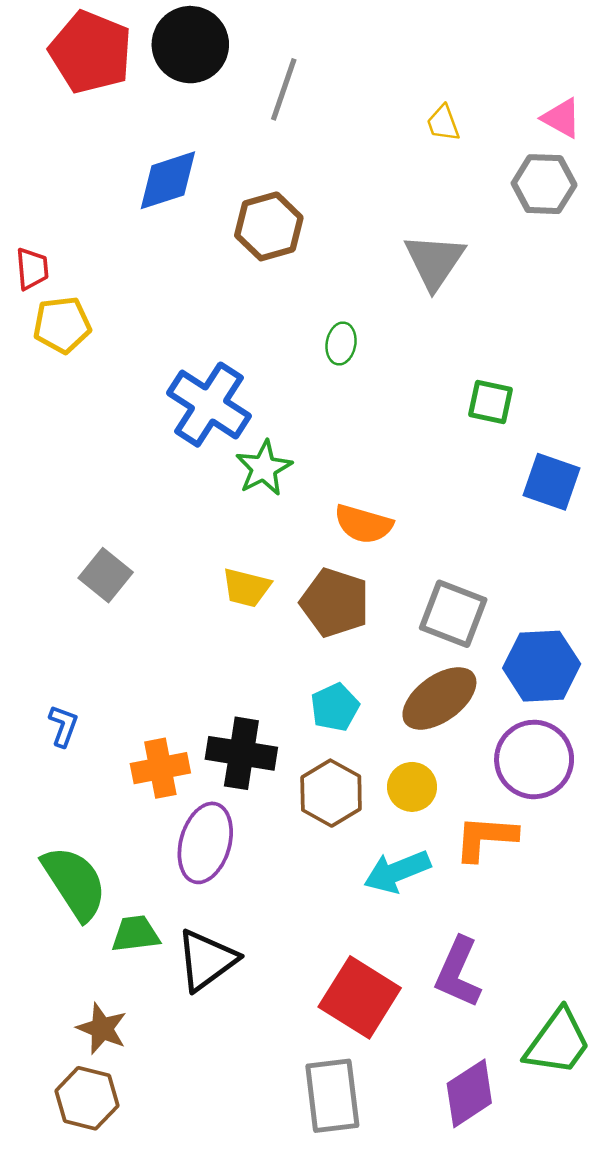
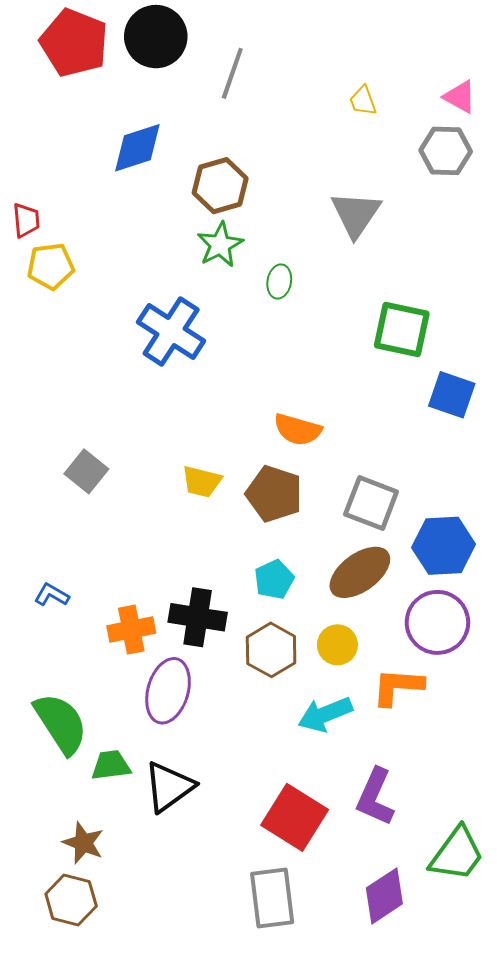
green square: (490, 402) -> (402, 329), size x1.5
green star: (264, 468) -> (220, 245), moved
blue L-shape: (63, 726) -> (52, 595), turned -80

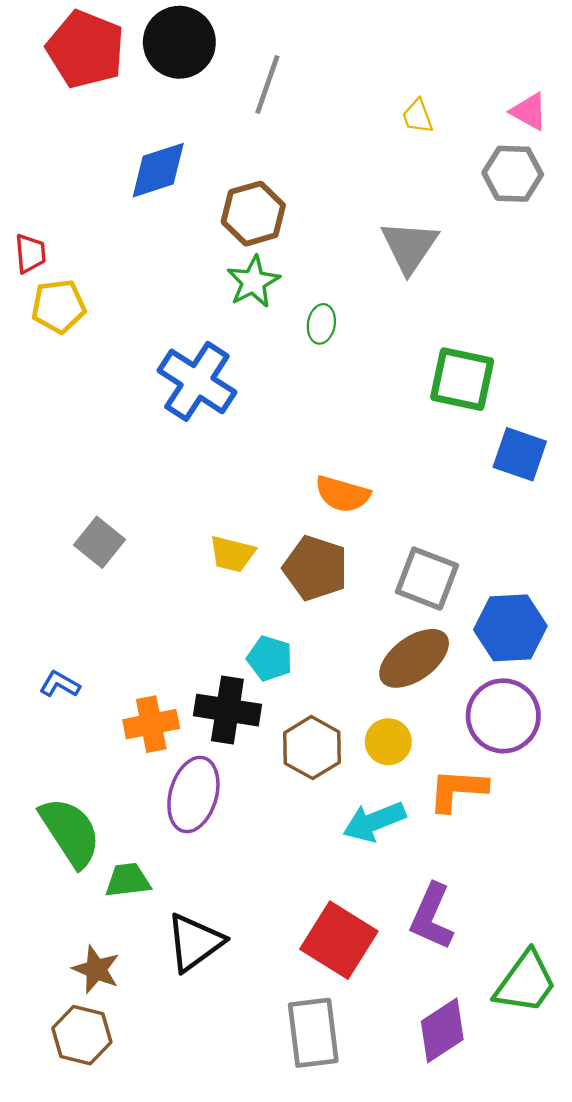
cyan pentagon: (274, 580) -> (270, 658), moved, turned -30
black triangle: (169, 787) -> (195, 942), moved

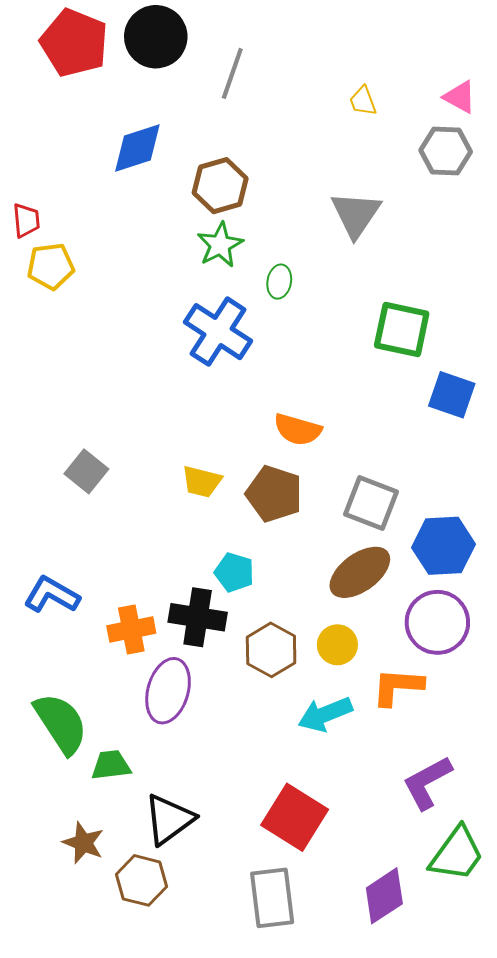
blue cross: (197, 381) -> (218, 332), moved
blue L-shape: (60, 684) -> (52, 595), size x1.6
purple L-shape: (432, 917) -> (427, 783), moved, turned 38
brown hexagon: (82, 1035) -> (142, 880), moved

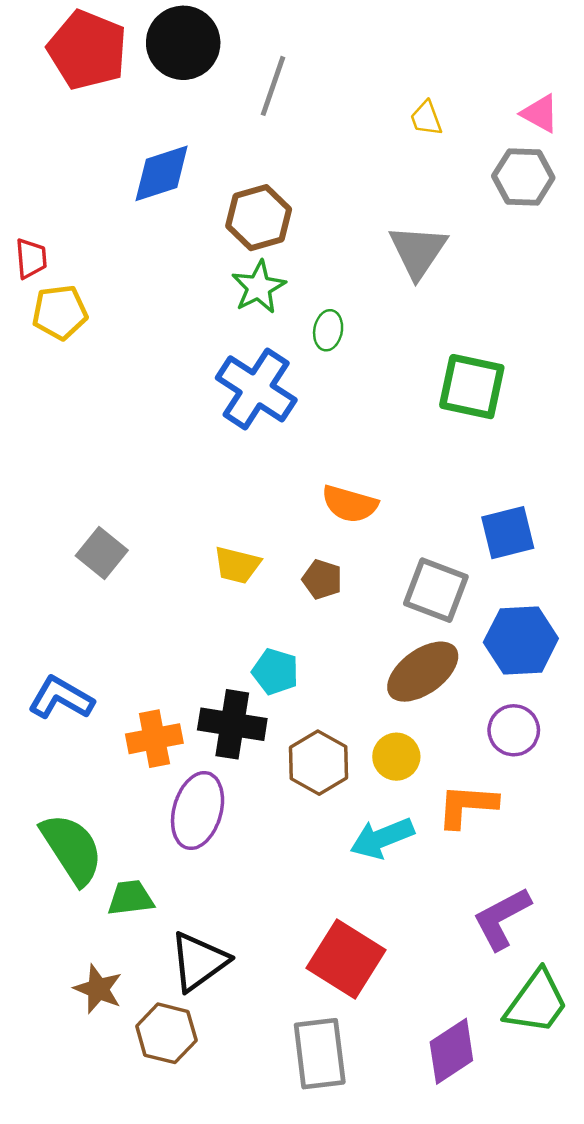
blue square: (452, 395) -> (508, 533), moved, turned -33
brown pentagon: (274, 494) -> (322, 579), size x0.6
purple circle: (437, 622) -> (514, 730), size x0.7

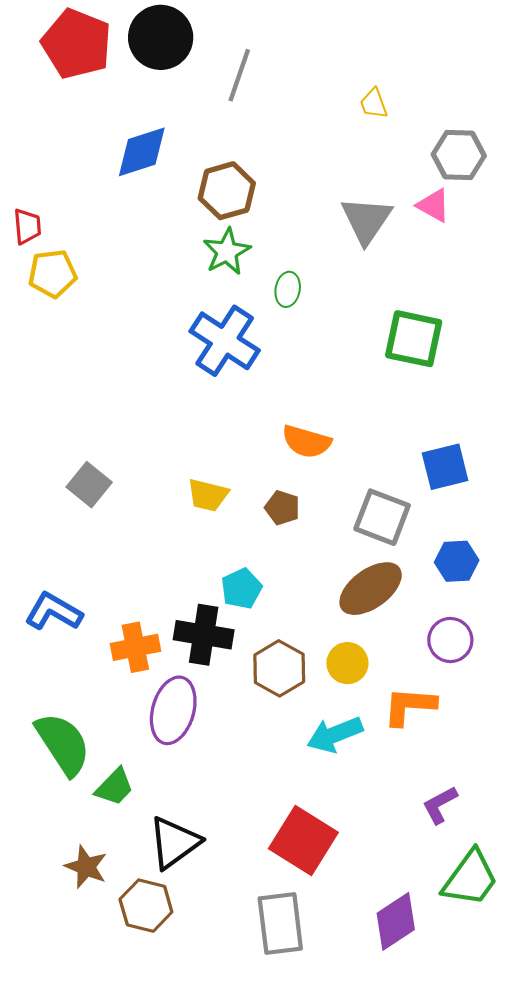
pink triangle: (540, 113) -> (434, 205), moved
blue hexagon: (521, 640) -> (457, 561), size x0.7
cyan pentagon: (275, 672) -> (241, 589), turned 30
green trapezoid: (130, 898) -> (114, 787), turned 141
purple L-shape: (502, 918) -> (440, 805), size x0.7

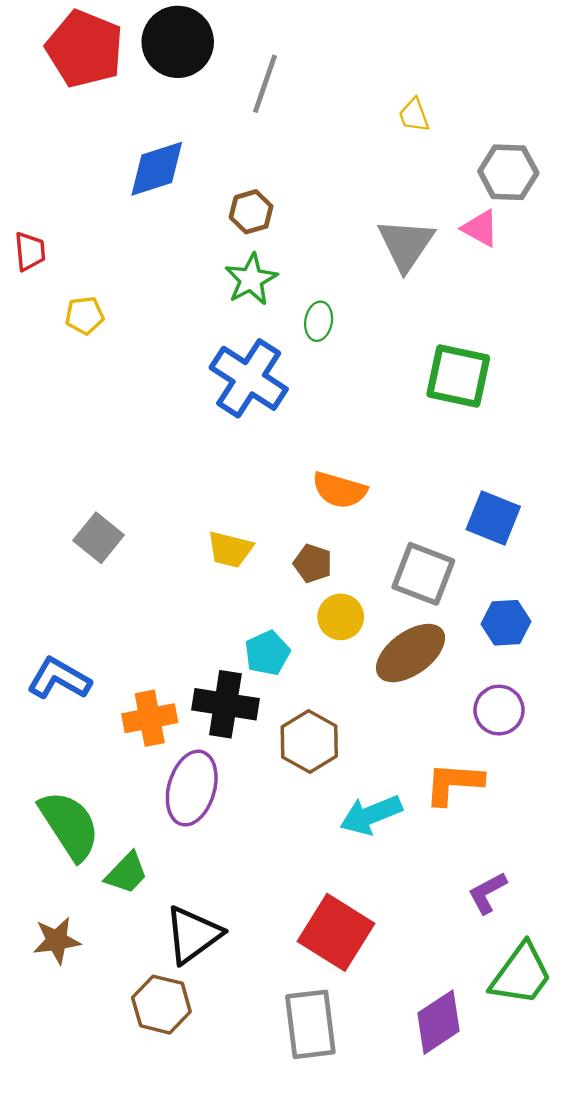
brown hexagon: (227, 191) -> (251, 212), size x0.7
yellow pentagon: (52, 274) -> (85, 315), moved, size x0.7
blue square: (445, 467) -> (493, 518), turned 36
yellow circle: (347, 663) -> (341, 617), moved
brown star: (86, 867) -> (57, 941), moved, turned -30

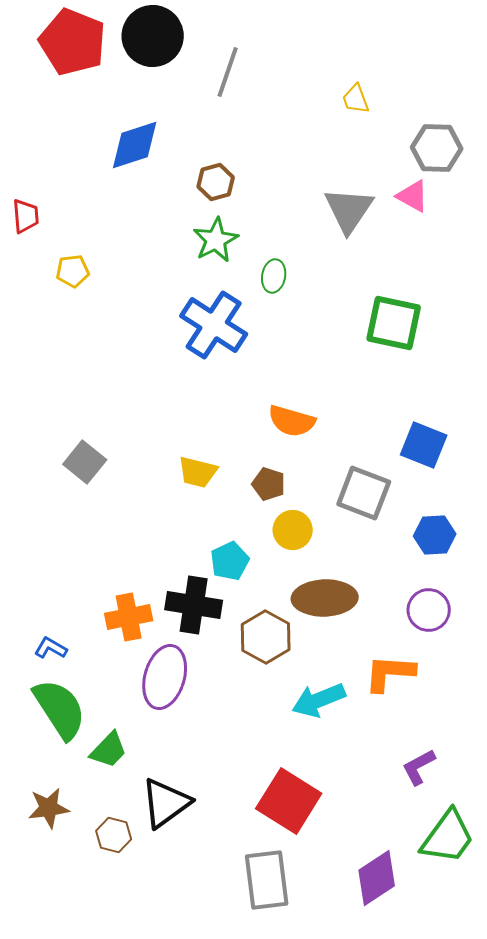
brown ellipse: (411, 653) -> (325, 598), moved, turned 34
blue L-shape: (59, 679) -> (51, 648), moved, size x0.6
brown hexagon: (161, 1005) -> (114, 835), moved, size x0.7

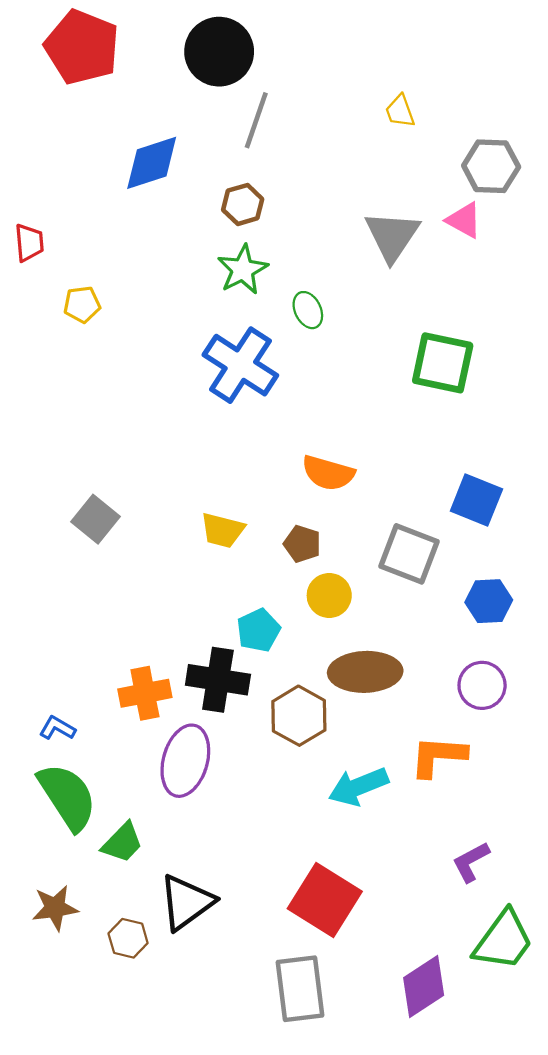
black circle: (153, 36) -> (219, 52), moved
gray line: (228, 72) -> (256, 120), moved
green ellipse: (274, 276) -> (308, 310), turned -36

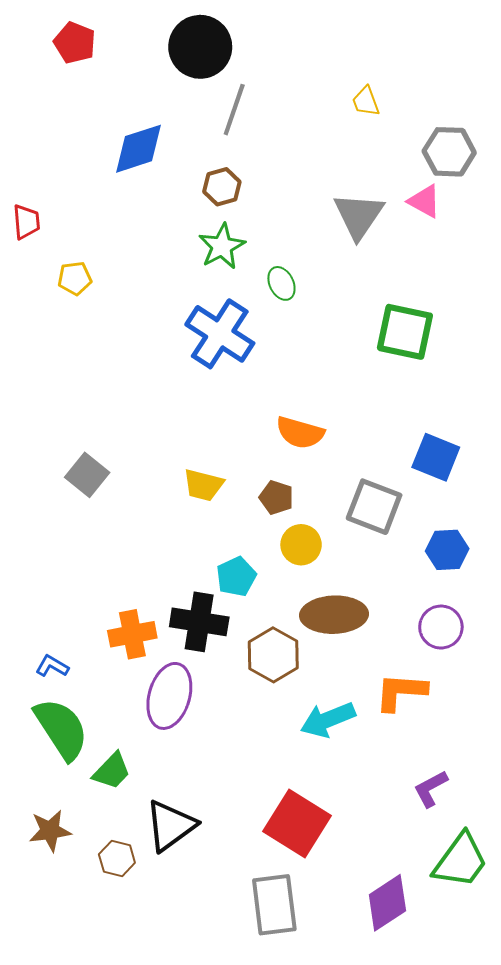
red pentagon: (82, 47) -> (75, 43), size x0.6

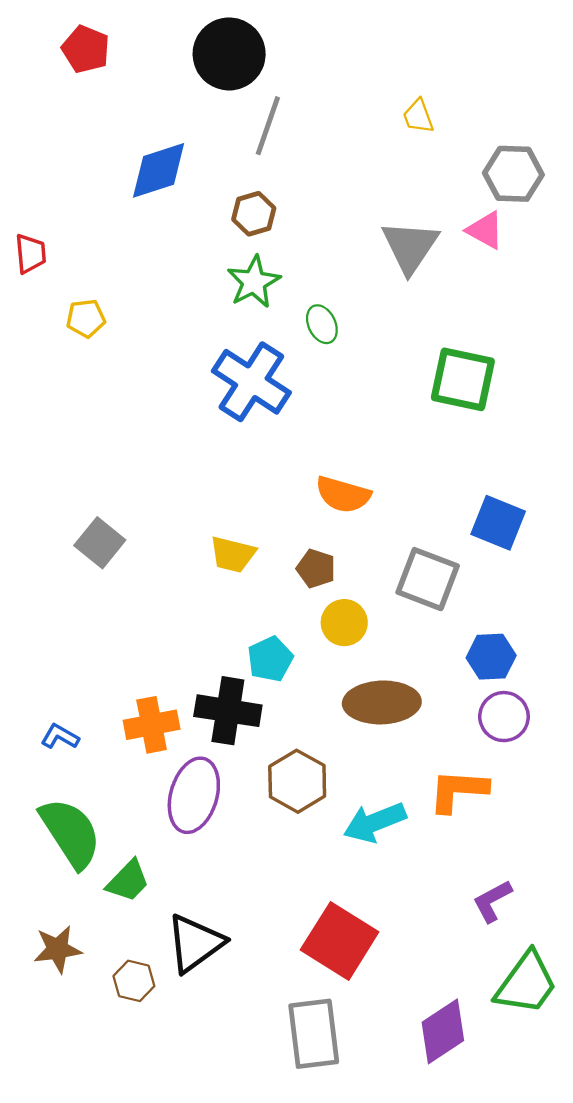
blue hexagon: (447, 550) -> (491, 657), moved
brown hexagon: (273, 655) -> (297, 781), moved
blue L-shape: (52, 666) -> (60, 737), moved

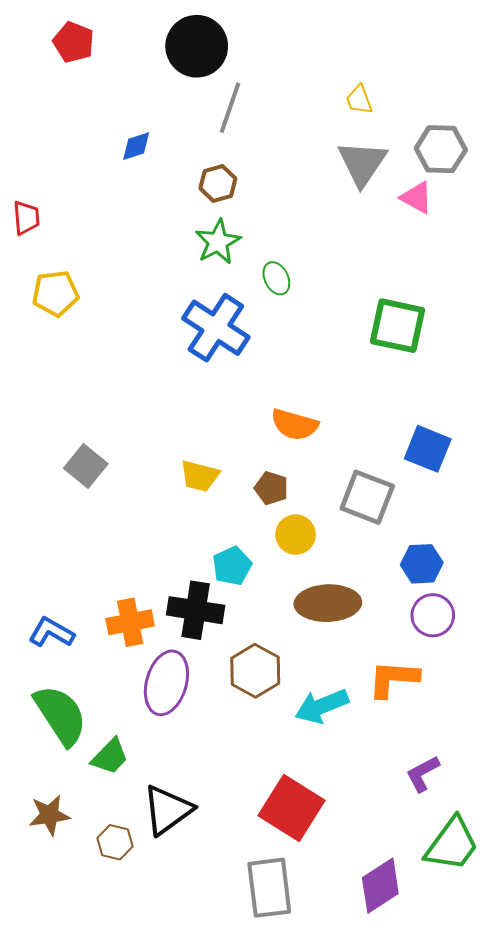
blue diamond: (159, 170) -> (136, 146), size x0.6
gray triangle: (410, 247) -> (362, 163), moved
yellow pentagon: (86, 318) -> (55, 293), moved, size x1.4
blue L-shape: (60, 737) -> (51, 632), size x1.4

